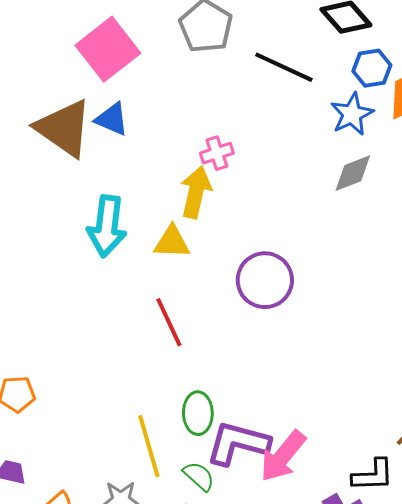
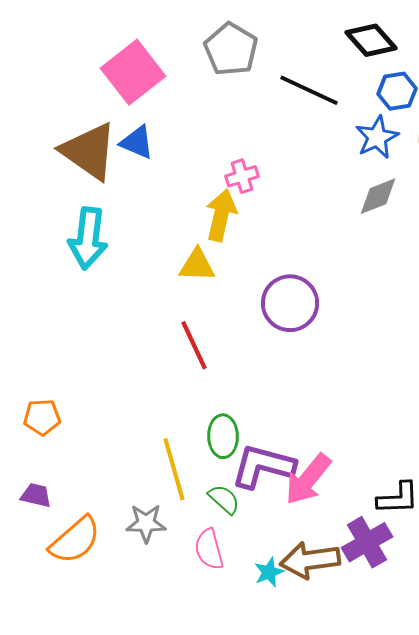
cyan arrow: (107, 226) -> (88, 238), moved

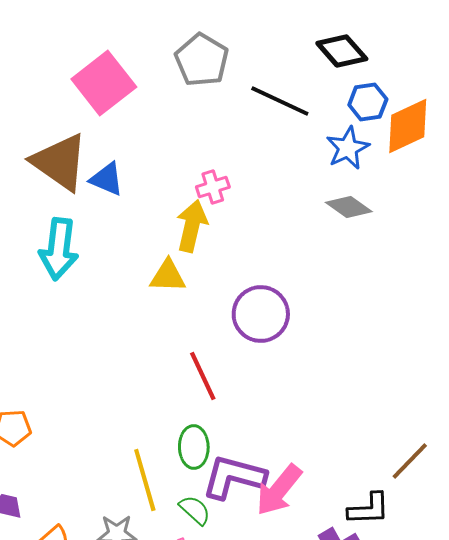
blue triangle: (137, 142) -> (107, 179), moved
gray diamond: (378, 196) -> (349, 207), turned 57
red line: (194, 345) -> (203, 376), moved

